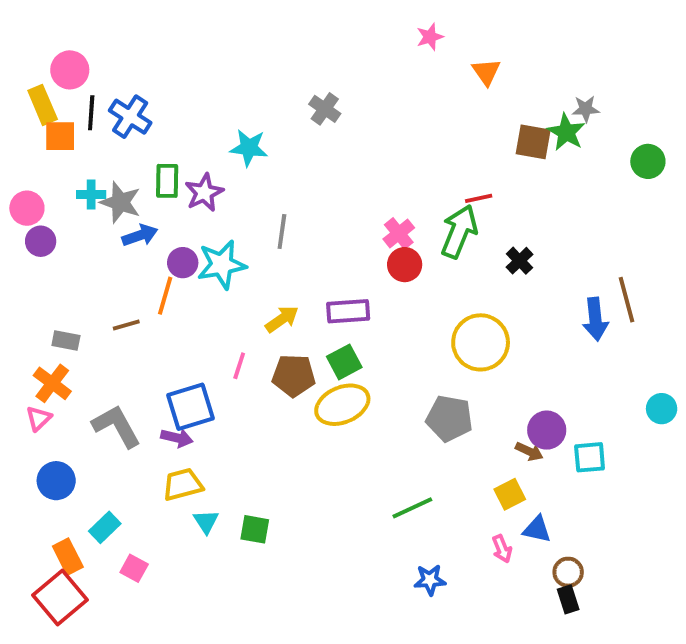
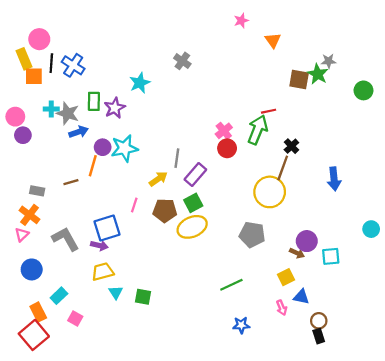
cyan star: (249, 148) -> (140, 83), turned -30
gray line: (282, 231) -> (177, 158), moved
brown line: (627, 300) -> (283, 168), moved, turned 35
purple rectangle: (348, 311) -> (195, 174), turned -45

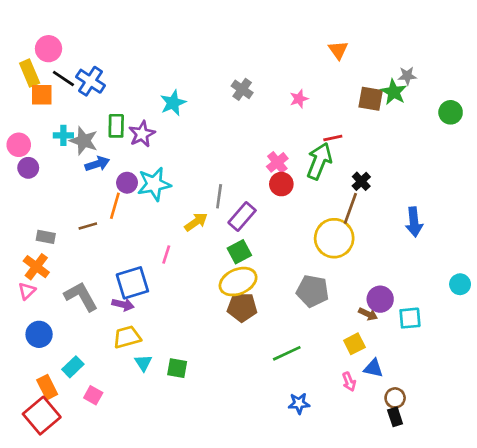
pink star: (241, 21) -> (299, 99), moved
gray cross: (182, 61) -> (242, 89), moved
black line: (51, 63) -> (63, 78), turned -60
brown pentagon: (165, 211) -> (242, 307), moved

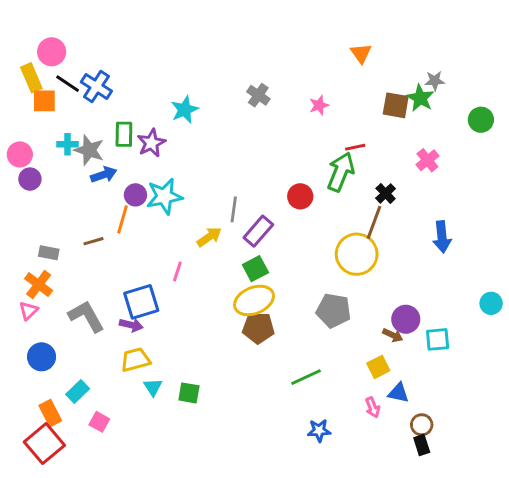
pink cross: (277, 162) -> (427, 160), moved

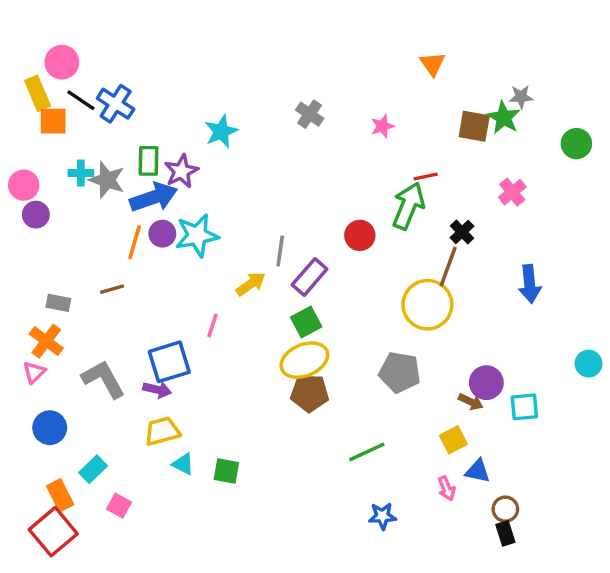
blue arrow: (104, 175) -> (154, 197), moved, size x1.5
orange line: (122, 219) -> (135, 242), moved
cyan triangle: (153, 387) -> (183, 464), turned -30

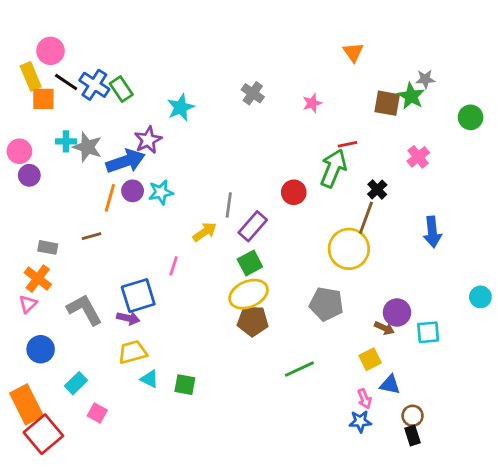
green rectangle: (148, 161) -> (121, 89), moved, turned -35
cyan star: (197, 235) -> (161, 192), size x0.7
orange rectangle: (60, 495) -> (26, 404), moved, size x1.5
blue star: (382, 516) -> (360, 421), moved

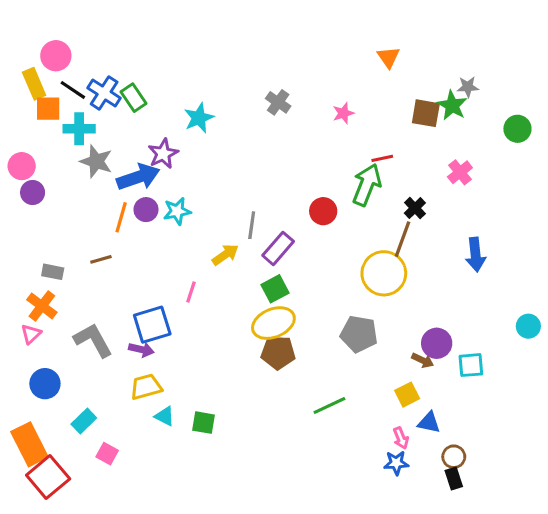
cyan cross: (66, 141) -> (79, 129), moved, size x1.4

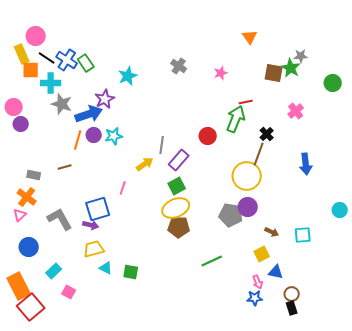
purple circle: (437, 343) -> (248, 207), moved

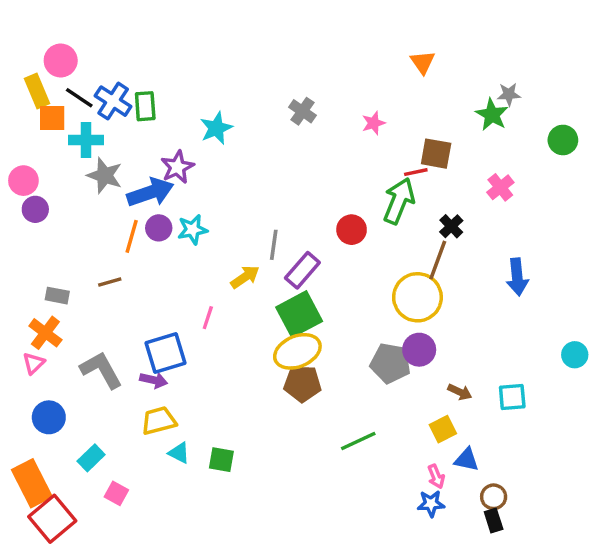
green rectangle: (86, 63) -> (145, 106), turned 30
brown square: (274, 73) -> (436, 154), moved
green square: (177, 186) -> (299, 314), size x1.5

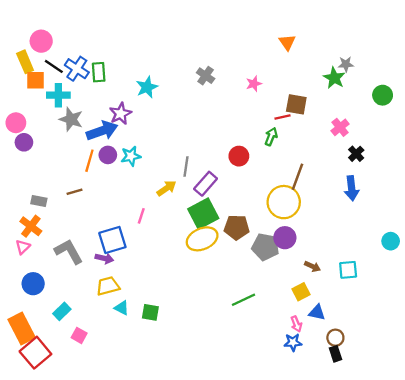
green arrow: (399, 201) -> (271, 137), size x0.6
black cross: (451, 226) -> (356, 154), moved
brown pentagon: (302, 384) -> (237, 227), moved

